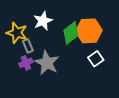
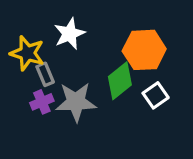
green diamond: (71, 33) -> (120, 81), moved
gray star: (47, 63) -> (76, 102), turned -30

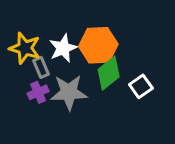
white star: (69, 34) -> (63, 48), moved
orange hexagon: (144, 50) -> (98, 45), moved

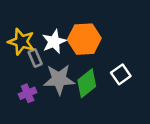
green diamond: (109, 73) -> (87, 83), moved
purple cross: (38, 92) -> (28, 93), moved

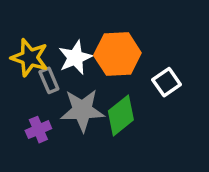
white square: (121, 74) -> (167, 82), moved

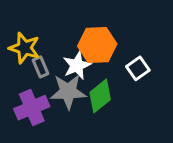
white star: (75, 58) -> (77, 65), moved
purple cross: (38, 130) -> (32, 108), size x1.6

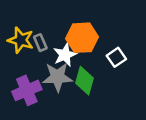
gray rectangle: (40, 67) -> (40, 43), moved
green diamond: (100, 96) -> (84, 81), turned -36

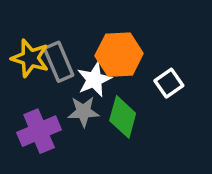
gray rectangle: (40, 43) -> (59, 62), size x1.5
gray star: (57, 77) -> (84, 112), size x0.7

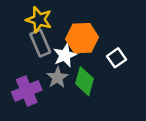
yellow star: (30, 58) -> (39, 20), moved
gray star: (84, 112) -> (57, 77), turned -30

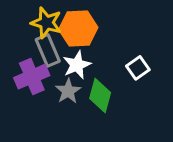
orange hexagon: (82, 38) -> (78, 29), moved
purple cross: (27, 91) -> (32, 77), moved

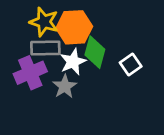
gray rectangle: (48, 50) -> (45, 48), turned -68
green diamond: (100, 95) -> (95, 52), moved

